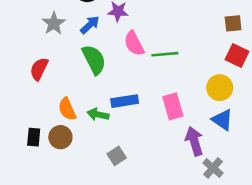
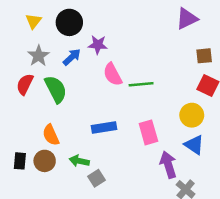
green semicircle: (94, 60) -> (56, 89), moved
red semicircle: (39, 69) -> (25, 84), moved
green arrow: (98, 114) -> (79, 161), moved

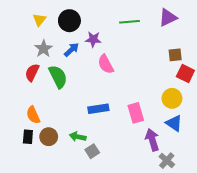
brown square: (204, 56) -> (175, 55), moved
green line: (141, 84) -> (129, 22), moved
orange semicircle: (51, 135) -> (33, 115), moved

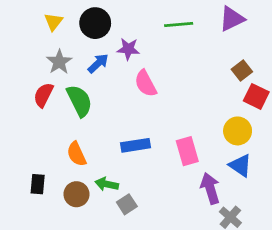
brown square: (175, 55) -> (242, 71), turned -32
orange semicircle: (33, 115) -> (76, 154), moved
brown circle: (49, 137) -> (76, 194), moved

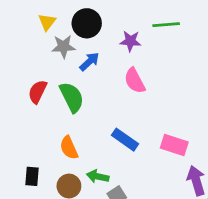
purple star: (128, 49) -> (130, 41), moved
gray star: (59, 62) -> (63, 47), moved, turned 30
blue rectangle: (135, 145) -> (125, 140), turned 44
pink rectangle: (187, 151) -> (174, 145), turned -56

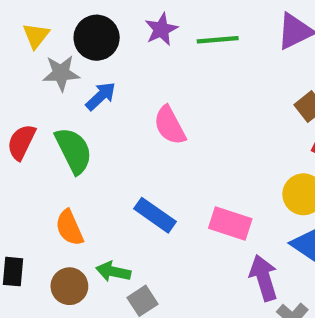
purple star: (130, 41) -> (161, 29), moved, turned -30

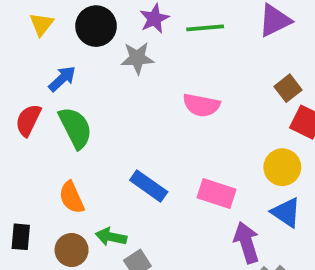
gray star: (61, 73) -> (137, 58), moved
blue arrow: (101, 96) -> (62, 79), moved
pink semicircle: (170, 125) -> (201, 105), moved, turned -51

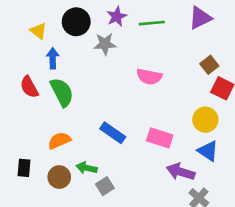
yellow triangle: (41, 24) -> (38, 31), moved, turned -30
blue arrow: (62, 79) -> (53, 58), turned -48
red semicircle: (28, 120) -> (29, 87), turned -55
orange semicircle: (72, 197) -> (59, 141), turned 90
purple arrow: (247, 242) -> (181, 172), turned -56

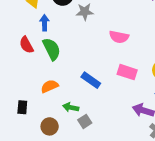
pink rectangle: (160, 138) -> (127, 72), moved
brown circle: (59, 177) -> (50, 126), moved

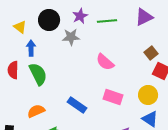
pink semicircle: (119, 37) -> (105, 62), turned 30
red semicircle: (26, 45) -> (13, 70), turned 30

